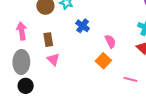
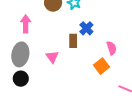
brown rectangle: (48, 40) -> (73, 41), moved

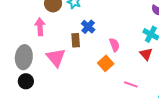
pink arrow: (26, 24) -> (40, 27), moved
pink triangle: (52, 57) -> (56, 57), size x1.5

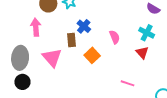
pink semicircle: (114, 45) -> (115, 37), moved
orange square: (106, 63) -> (92, 55), moved

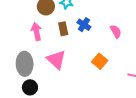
brown rectangle: (71, 40) -> (63, 29), moved
orange square: (92, 55) -> (100, 61), moved

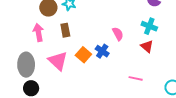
blue cross: (84, 25) -> (102, 51), moved
orange square: (100, 61) -> (83, 55), moved

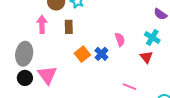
pink triangle: (58, 61) -> (47, 75), moved

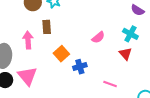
pink arrow: (42, 24) -> (28, 40), moved
pink semicircle: (120, 40) -> (98, 37), turned 72
blue cross: (101, 54) -> (80, 67), moved, turned 32

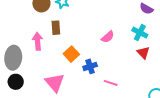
red triangle: (125, 54) -> (143, 53), moved
pink triangle: (27, 76) -> (55, 83), moved
pink line: (110, 84) -> (111, 83), moved

